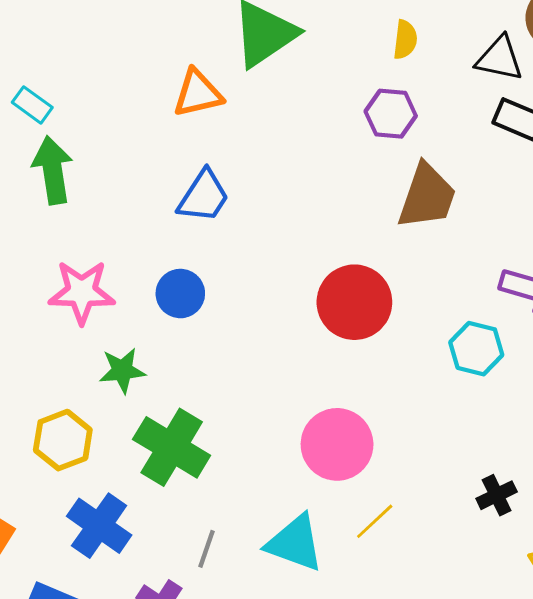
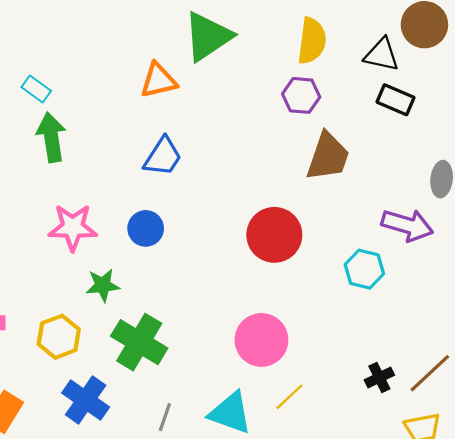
yellow semicircle: (405, 40) -> (312, 41), size x1.6

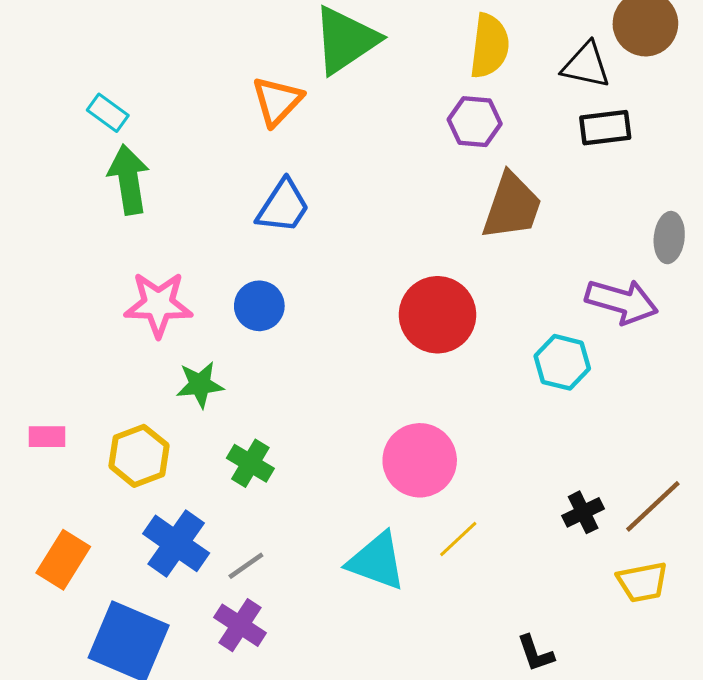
orange triangle: (159, 80) -> (277, 101), turned -33
black rectangle: (396, 100) -> (605, 128), turned -30
green cross: (139, 342) -> (250, 463), size x0.6
gray line: (165, 417) -> (246, 566), moved, turned 36

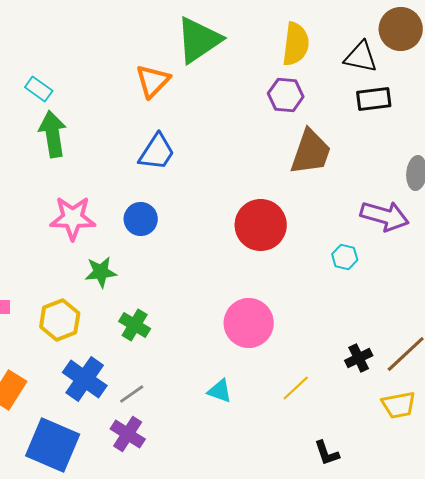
cyan hexagon: (562, 362) -> (345, 257), size x0.7
yellow line: (458, 539) -> (296, 388), moved
cyan triangle: (377, 561) -> (220, 391), size x0.6

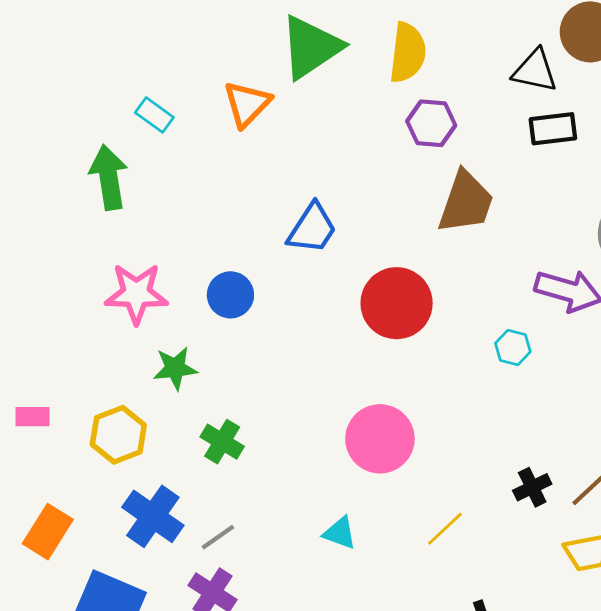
yellow semicircle: (296, 44) -> (408, 53), moved
cyan rectangle: (39, 89) -> (154, 115), moved
blue trapezoid: (157, 152) -> (312, 228), moved

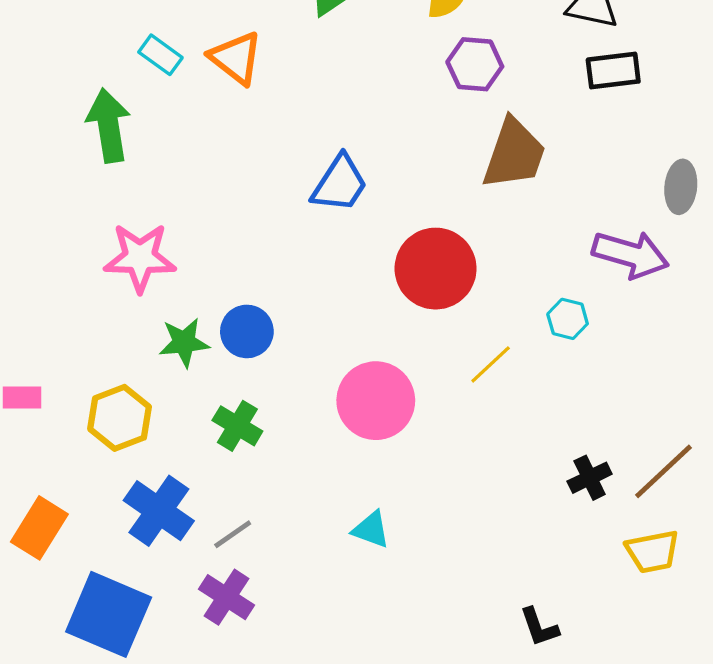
orange triangle: (247, 104) -> (236, 58), moved, turned -36
blue circle: (230, 295) -> (247, 331), moved
pink circle: (380, 439) -> (376, 401), moved
yellow line: (445, 529) -> (491, 364), moved

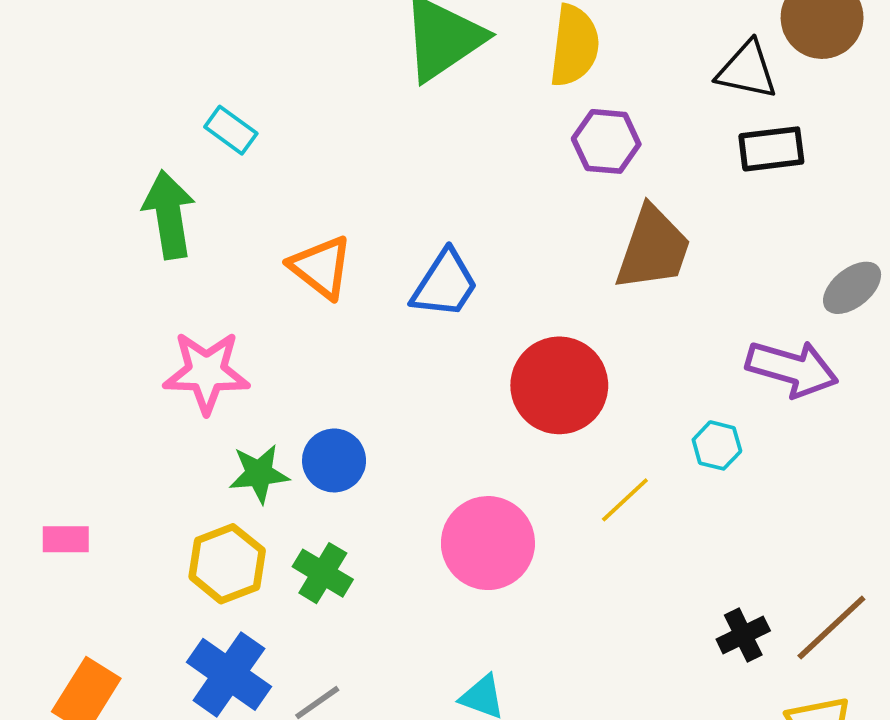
orange triangle: (236, 58) -> (321, 267), moved
gray ellipse: (681, 187) -> (852, 288), turned 45
yellow hexagon: (120, 418) -> (227, 564), moved

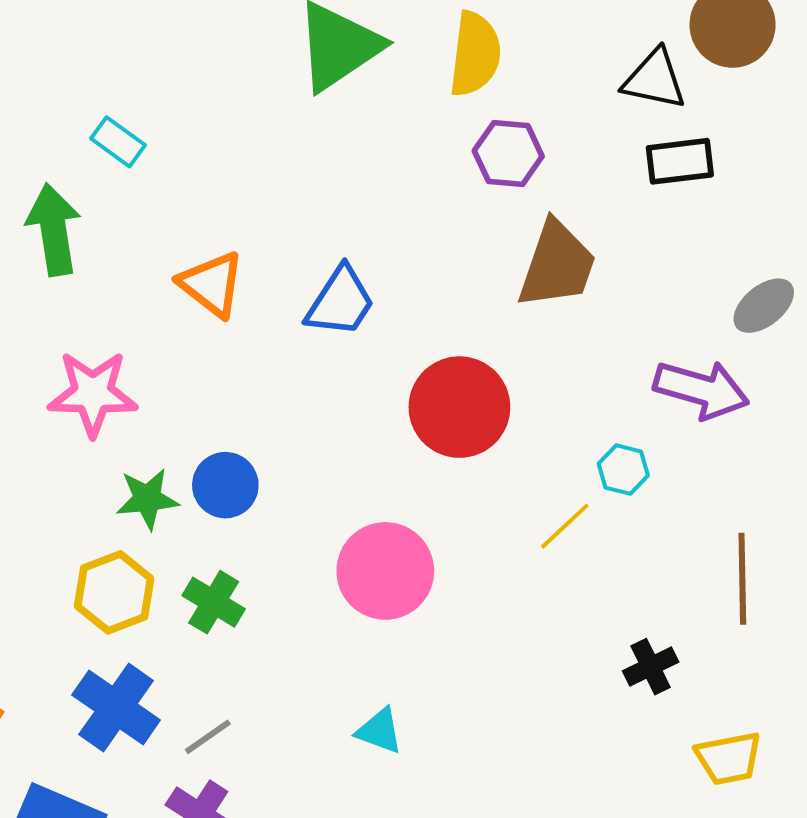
yellow line: (625, 500) -> (565, 526), moved
brown line: (831, 628) -> (742, 579), moved, turned -48

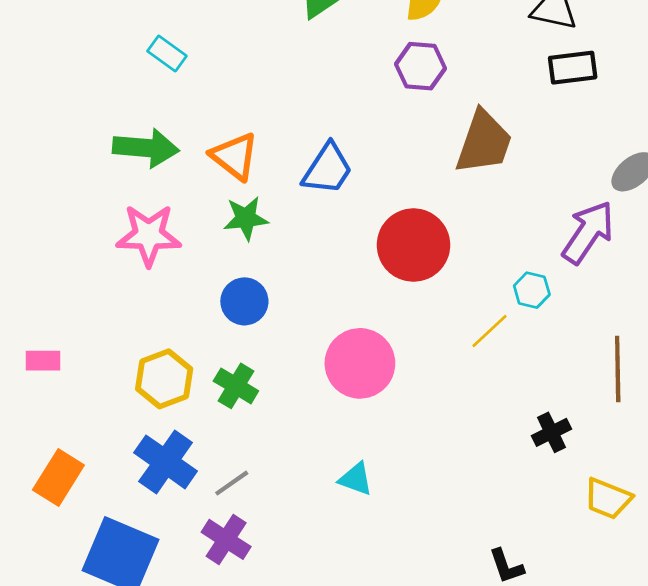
purple hexagon: (508, 153) -> (420, 66), moved
green arrow: (54, 230) -> (146, 148), moved, turned 104
purple arrow: (701, 390) -> (588, 232), turned -72
green star: (147, 499) -> (246, 218), moved
yellow trapezoid: (729, 758) -> (608, 499), turned 33

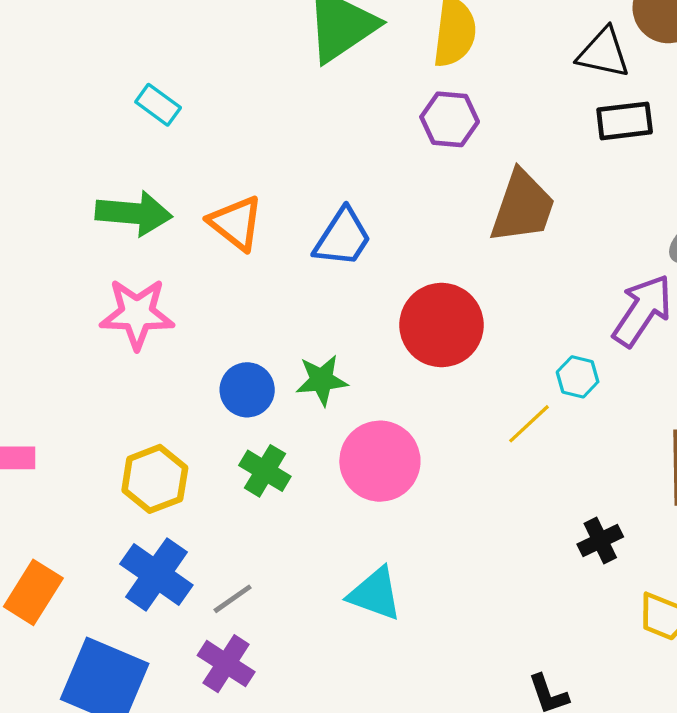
green star: (246, 218) -> (322, 380), moved
green cross: (236, 386) -> (265, 471), moved
cyan triangle: (356, 479) -> (375, 594), size x1.4

